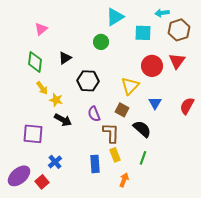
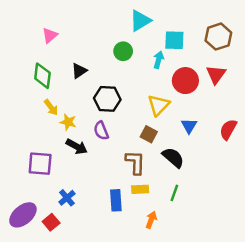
cyan arrow: (162, 13) -> (159, 60), moved, turned 112
purple semicircle: (94, 114) -> (101, 131), moved
yellow rectangle: (115, 155) -> (140, 189), turned -72

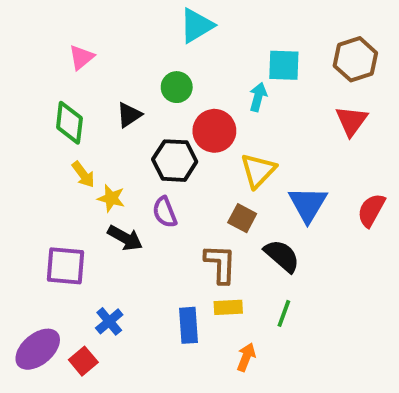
cyan triangle: (140, 21) -> (197, 26), moved
green circle: (123, 51) -> (177, 87), moved
red circle: (185, 81) -> (214, 131), moved
blue triangle: (189, 126) -> (308, 204), size x1.5

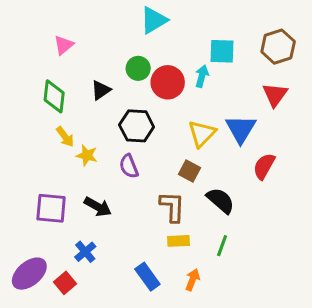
red circle: (214, 131) -> (168, 82), moved
blue triangle: (308, 204) -> (241, 129), moved
red semicircle: (371, 210) -> (264, 166), moved
black arrow: (125, 238) -> (98, 207), moved
blue rectangle: (189, 325) -> (147, 277), moved, turned -32

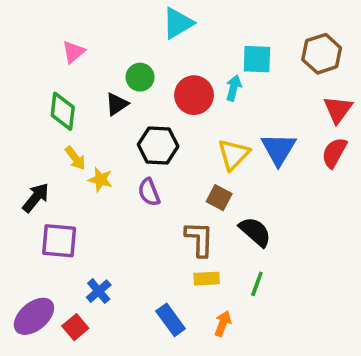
green circle: (138, 68) -> (140, 77), moved
red triangle: (275, 95) -> (338, 109), moved
red semicircle: (264, 166) -> (334, 153), moved
black arrow: (98, 207) -> (36, 198), moved, turned -80

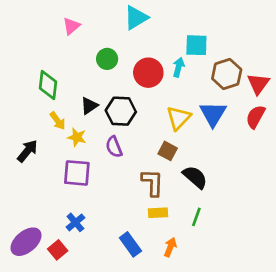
pink triangle: (73, 52) -> (71, 26), moved
brown hexagon: (322, 54) -> (227, 74), moved
black triangle: (117, 104) -> (89, 106), moved
purple square: (59, 241) -> (77, 173), moved

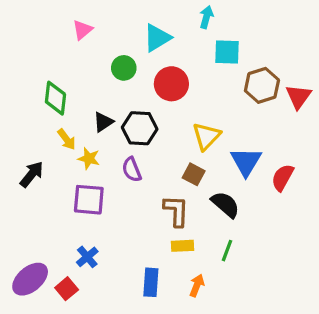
cyan triangle: (136, 18) -> (157, 38), moved
cyan arrow: (179, 67) -> (206, 17), moved
blue triangle: (213, 114) -> (246, 162), moved
red semicircle: (255, 117) -> (283, 177), moved
blue rectangle: (130, 244) -> (151, 282), turned 40

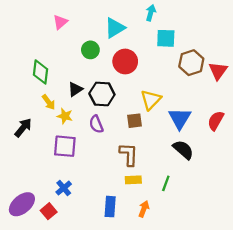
brown square: (194, 174) -> (134, 121), moved, turned -35
red semicircle: (283, 177) -> (216, 121), moved
black semicircle: (225, 204) -> (183, 150), moved

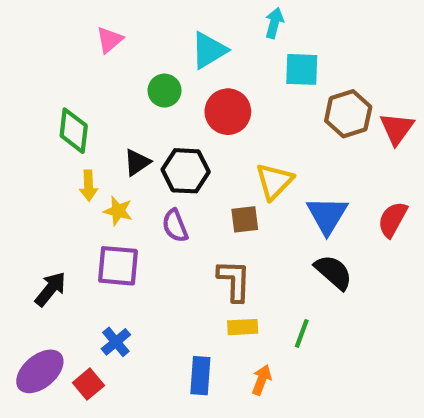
yellow arrow: (49, 102) -> (88, 186), turned 35
black arrow: (23, 128) -> (50, 289), moved

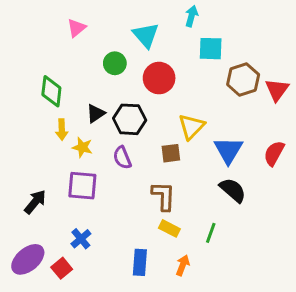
cyan triangle: (209, 50) -> (146, 35), turned -40
yellow rectangle: (243, 327) -> (169, 228), turned 30

